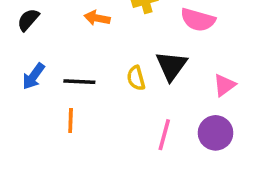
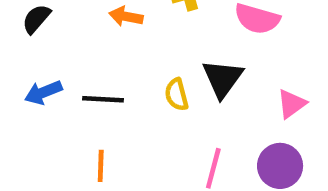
blue arrow: (33, 76) -> (43, 92), turned 32
orange line: (71, 121) -> (101, 166), moved

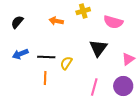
yellow semicircle: (177, 95) -> (66, 63), moved, turned 48
orange line: (101, 166) -> (45, 78), moved

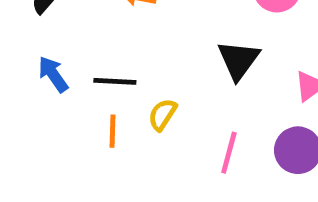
blue arrow: (20, 54) -> (53, 74), turned 77
yellow semicircle: (66, 63) -> (162, 115), moved

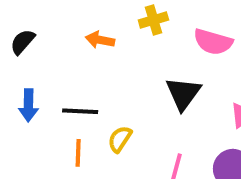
blue arrow: (53, 74) -> (28, 105), turned -144

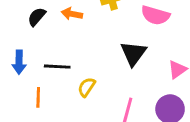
black semicircle: (23, 42) -> (37, 17), moved
orange line: (78, 153) -> (38, 97), moved

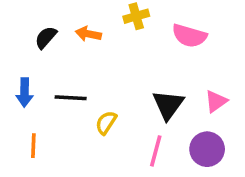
black triangle: (133, 53) -> (168, 105), moved
orange line: (38, 97) -> (33, 146), moved

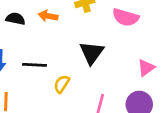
black semicircle: (46, 37) -> (15, 19), turned 60
black triangle: (168, 105) -> (92, 53), moved

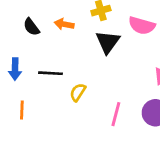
black semicircle: (15, 19) -> (31, 27), turned -138
black triangle: (92, 53) -> (108, 42), moved

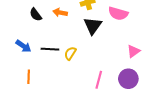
blue arrow: (15, 69) -> (23, 46), turned -56
yellow semicircle: (78, 92) -> (70, 53), moved

